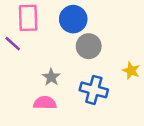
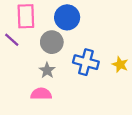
gray circle: (89, 46) -> (52, 42), moved
blue cross: (94, 90) -> (86, 62), moved

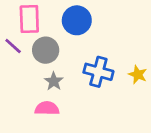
gray circle: (52, 42) -> (46, 50), moved

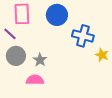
gray circle: (46, 50) -> (16, 56), moved
blue cross: (98, 72) -> (83, 36), moved

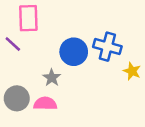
blue circle: (57, 15) -> (74, 52), moved
gray circle: (16, 56) -> (17, 98), moved

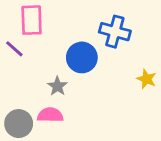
blue cross: (107, 47) -> (115, 32), moved
gray circle: (17, 98) -> (19, 124), moved

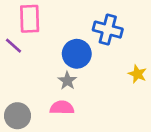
gray star: (57, 86) -> (67, 81), moved
pink semicircle: (50, 115) -> (62, 108), moved

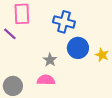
blue cross: (108, 30) -> (64, 22), moved
blue circle: (77, 54) -> (78, 48), moved

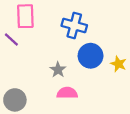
pink semicircle: (46, 80) -> (67, 93), moved

